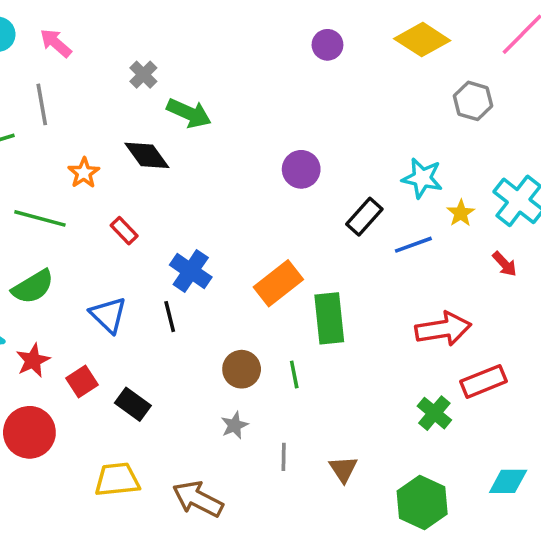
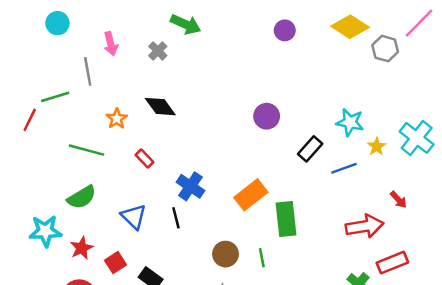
pink arrow: (56, 43) -> (111, 44), moved, turned -145
gray hexagon: (473, 101) -> (385, 49), moved
green arrow: (189, 113) -> (186, 24), moved
red arrow: (505, 264) -> (398, 200), moved

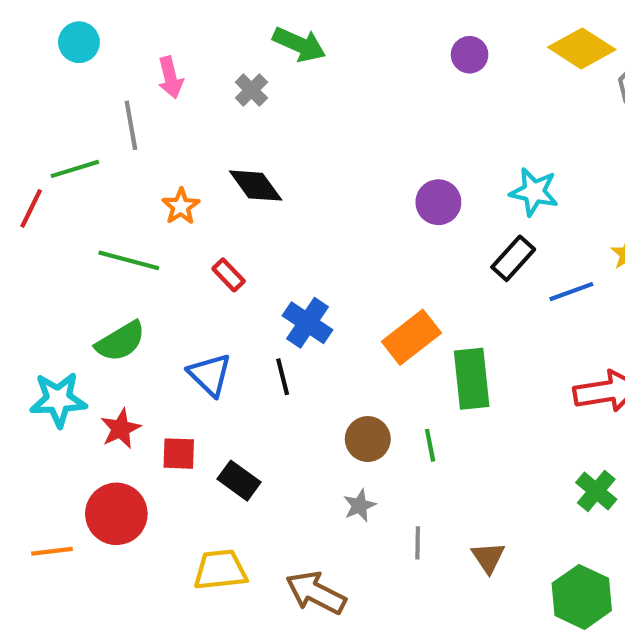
cyan star: (350, 122) -> (534, 192), moved
red square: (115, 263) -> (179, 454), turned 35

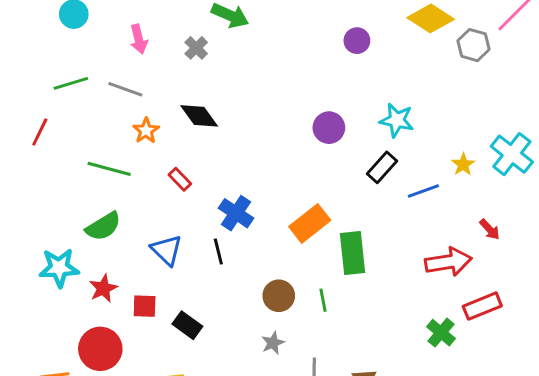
purple circle: (470, 55) -> (357, 41), moved
gray line: (131, 125) -> (125, 89), moved, turned -60
green line: (75, 169) -> (71, 83), moved

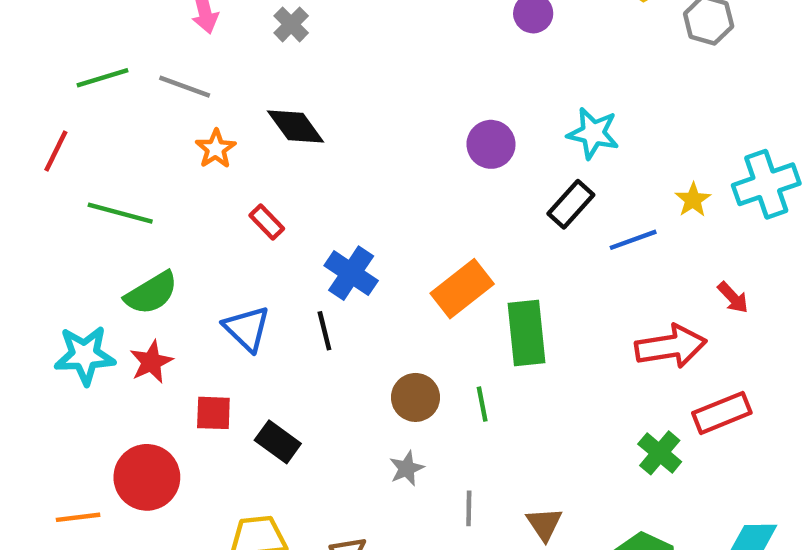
cyan cross: (512, 154) -> (766, 184), turned 33
green line: (109, 169) -> (120, 213), moved
red star: (103, 288) -> (151, 362), moved

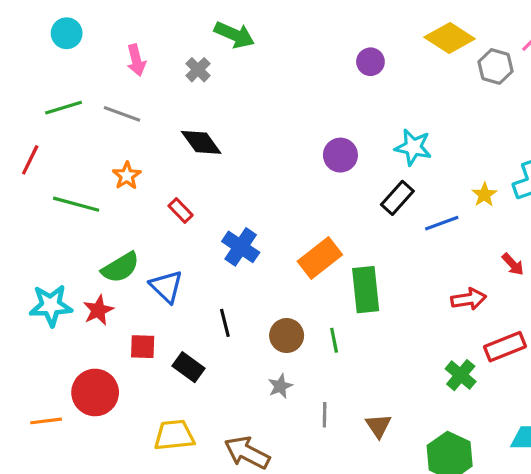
orange star: (216, 149) -> (127, 176), moved
green semicircle: (151, 293) -> (120, 267), moved
black line: (324, 331) -> (225, 323), moved
red arrow: (671, 346) -> (469, 299), size x0.7

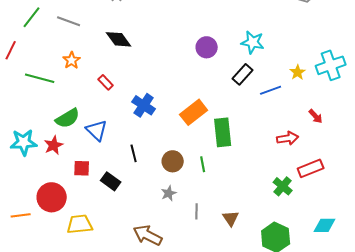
green line: (63, 108) -> (32, 17), turned -35
yellow trapezoid: (174, 435) -> (80, 224), moved

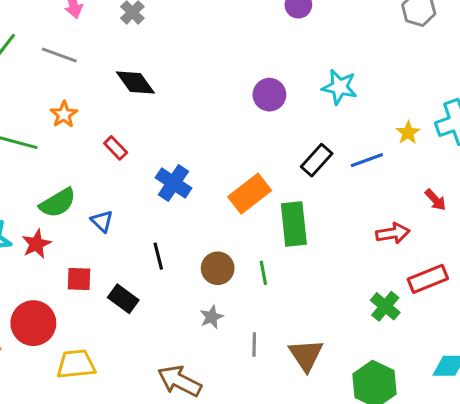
black rectangle: (243, 74) -> (317, 160), moved
blue triangle: (97, 130) -> (102, 221), size x0.7
brown triangle: (231, 218) -> (306, 355), size x1.4

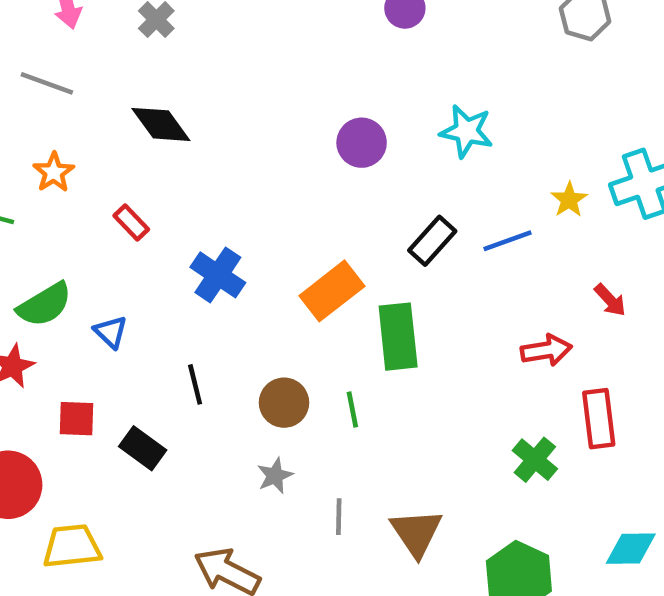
red rectangle: (428, 279) -> (599, 419), turned -75

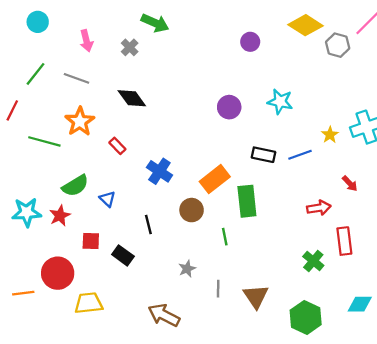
orange star: (54, 172) -> (80, 122), size x1.5
black rectangle: (432, 241) -> (263, 155), turned 60
brown circle: (284, 403) -> (192, 210), moved

